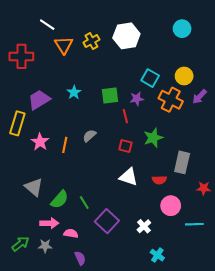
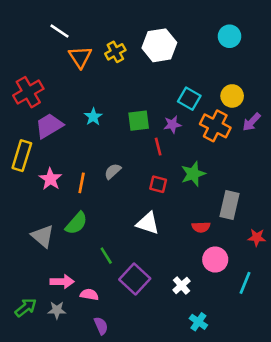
red cross: (21, 56) -> (28, 92), moved, turned -30
white triangle: (129, 177) -> (148, 223), moved
green semicircle: (60, 199) -> (76, 223), moved
cyan line: (194, 224) -> (245, 283), turned -66

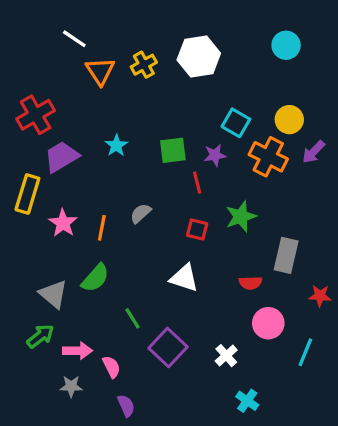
pink semicircle: (89, 295) -> (112, 367), turned 54
green arrow: (26, 308) -> (40, 336), moved

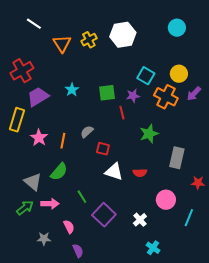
white line: (74, 39) -> (34, 24), moved
red square: (197, 229) -> (103, 149), moved
red semicircle: (250, 283) -> (140, 173), moved
pink arrow: (78, 351) -> (50, 204), moved

